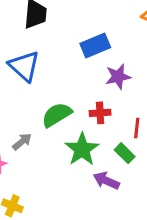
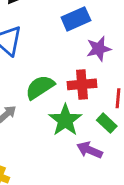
red cross: (100, 113) -> (82, 84), size x1.4

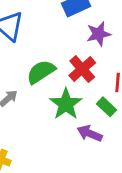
red cross: (82, 84) -> (82, 69), turned -36

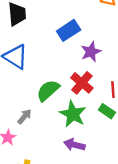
purple arrow: (90, 133) -> (74, 145), moved

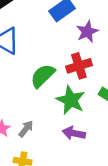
red cross: (82, 83) -> (79, 66), turned 35
gray arrow: (24, 117) -> (26, 129), moved

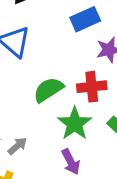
purple arrow: (74, 133) -> (71, 162), turned -140

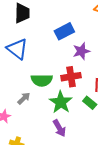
green semicircle: (48, 90) -> (42, 80), turned -145
gray arrow: (17, 146) -> (24, 98), moved

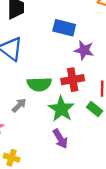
blue rectangle: (64, 31) -> (64, 28), turned 42
purple star: (81, 51) -> (84, 50), turned 30

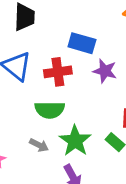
red cross: (73, 80) -> (58, 72), moved
gray arrow: (19, 105) -> (39, 145), moved, turned 70

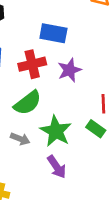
purple star: (105, 71) -> (69, 70), moved, turned -30
green semicircle: (50, 110) -> (28, 103), turned -32

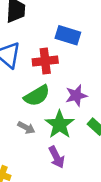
purple star: (69, 70) -> (76, 96), moved

